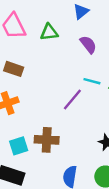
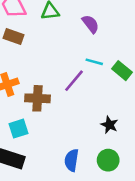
brown rectangle: (14, 69) -> (14, 37), moved
brown cross: (47, 140) -> (37, 98), moved

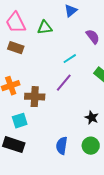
purple semicircle: (90, 24) -> (93, 37), moved
cyan line: (94, 62) -> (70, 59), moved, turned -48

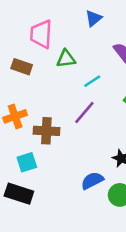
pink trapezoid: (16, 23) -> (41, 34), moved, turned 30
green triangle: (45, 28) -> (66, 59), moved
blue semicircle: (62, 146) -> (92, 181), moved, turned 54

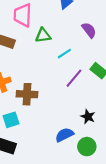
purple line: (84, 113) -> (74, 78), moved

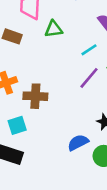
cyan line: (64, 54) -> (89, 50), moved

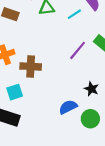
cyan line: (89, 50) -> (74, 14), moved

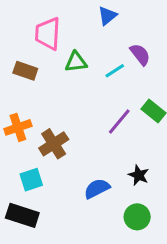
brown cross: (31, 66) -> (54, 144), turned -36
blue semicircle: (68, 107) -> (97, 189), moved

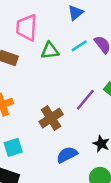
cyan line: (115, 71) -> (79, 46), moved
brown cross: (54, 144) -> (51, 118), moved

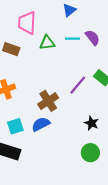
cyan line: (79, 46) -> (72, 39), turned 32
blue semicircle: (67, 155) -> (41, 124), moved

